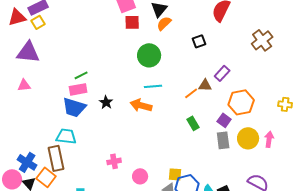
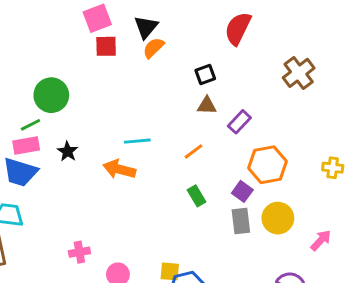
green circle: (149, 55) -> (51, 95), moved
brown triangle: (205, 85) -> (207, 106), moved
black star: (106, 102) -> (68, 151), moved
pink arrow: (269, 139) -> (321, 240), moved, turned 35

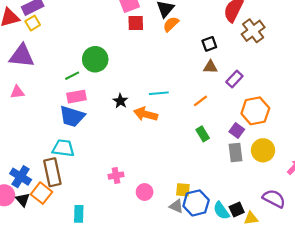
brown cross: (299, 73) -> (253, 31), moved
green line: (31, 125) -> (72, 76), moved
black star: (68, 151) -> (120, 101), moved

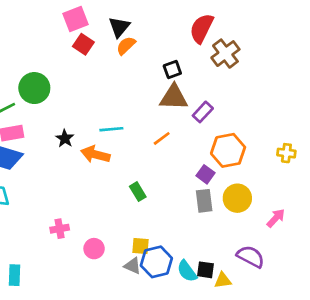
red square: (136, 23) -> (83, 44), turned 35
brown triangle: (210, 67) -> (174, 97), size x1.6
green rectangle: (203, 134) -> (138, 192), moved
black square: (237, 210) -> (206, 270), turned 32

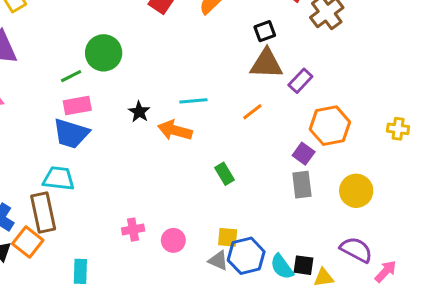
yellow circle: (237, 198) -> (356, 191), moved
pink arrow: (276, 218) -> (386, 271), moved
pink cross: (60, 229) -> (133, 230), moved

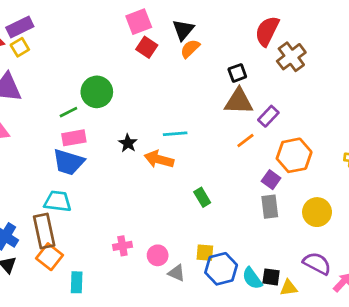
orange line: (252, 112) -> (245, 140), moved
orange square: (28, 242) -> (50, 257), moved
gray triangle: (218, 261) -> (177, 273), moved

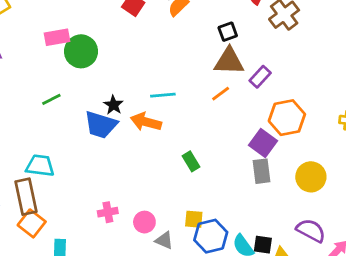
green line: (68, 112) -> (51, 99), moved
pink rectangle: (74, 138) -> (57, 37), moved
orange line: (245, 140) -> (221, 94), moved
blue trapezoid: (68, 162) -> (101, 125), moved
purple square: (271, 180) -> (263, 143), size x1.4

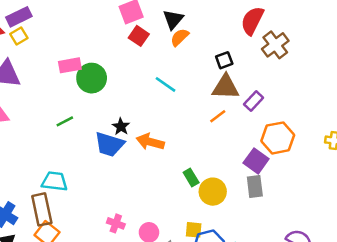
cyan line: (163, 95) -> (166, 84), moved, turned 40
yellow circle: (311, 177) -> (213, 192), moved
pink cross: (108, 212) -> (116, 223), turned 30

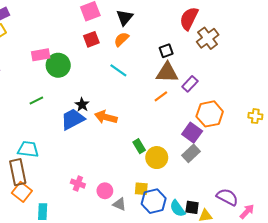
red square: (139, 36) -> (91, 39), moved, turned 35
orange semicircle: (180, 37) -> (121, 39), moved
blue trapezoid: (109, 144) -> (73, 119), turned 135
gray rectangle: (255, 186) -> (191, 153), turned 54

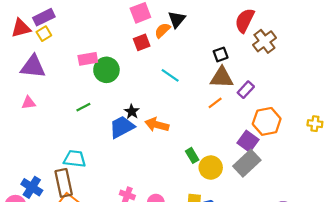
orange semicircle: (121, 39) -> (162, 30), moved
gray rectangle: (191, 153) -> (247, 163), size x1.4

